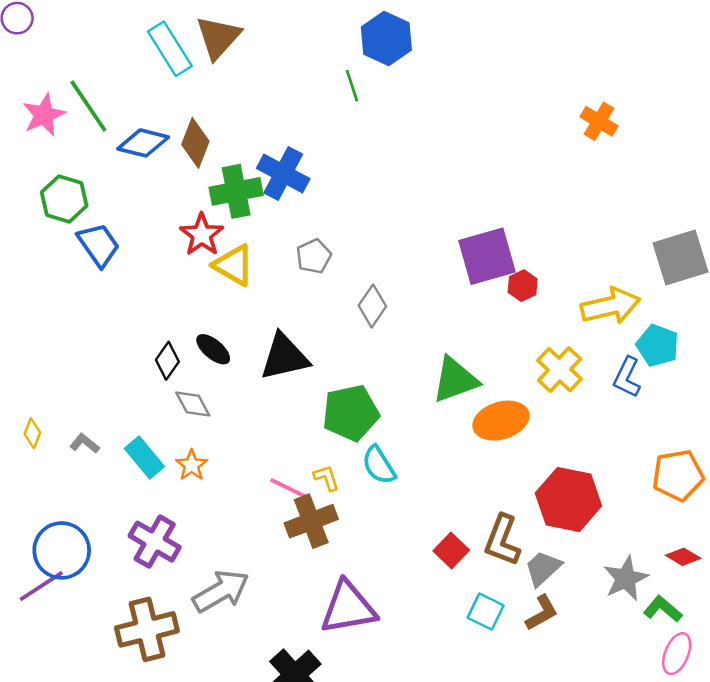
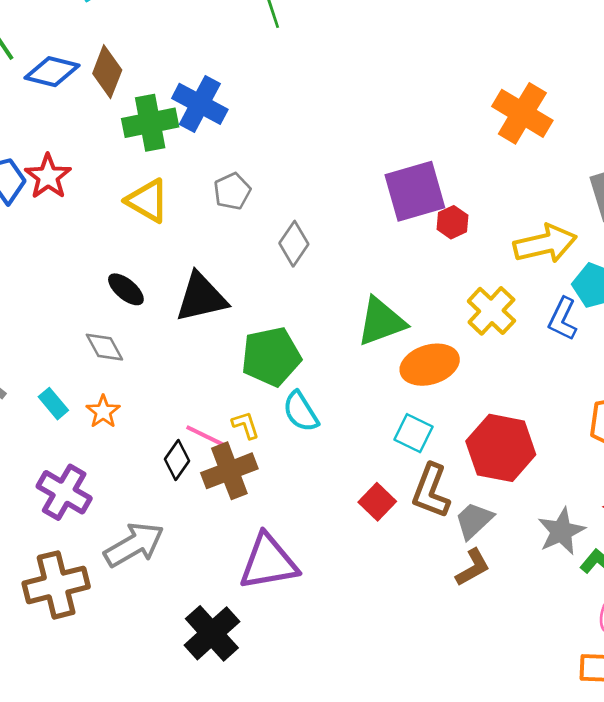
orange cross: (599, 121) -> (522, 113), moved, size x1.5
red star: (202, 235) -> (48, 176), moved
black diamond: (167, 361) -> (177, 460), moved
cyan rectangle: (144, 457) -> (53, 404), size x0.7
cyan square: (486, 612) -> (414, 433), moved

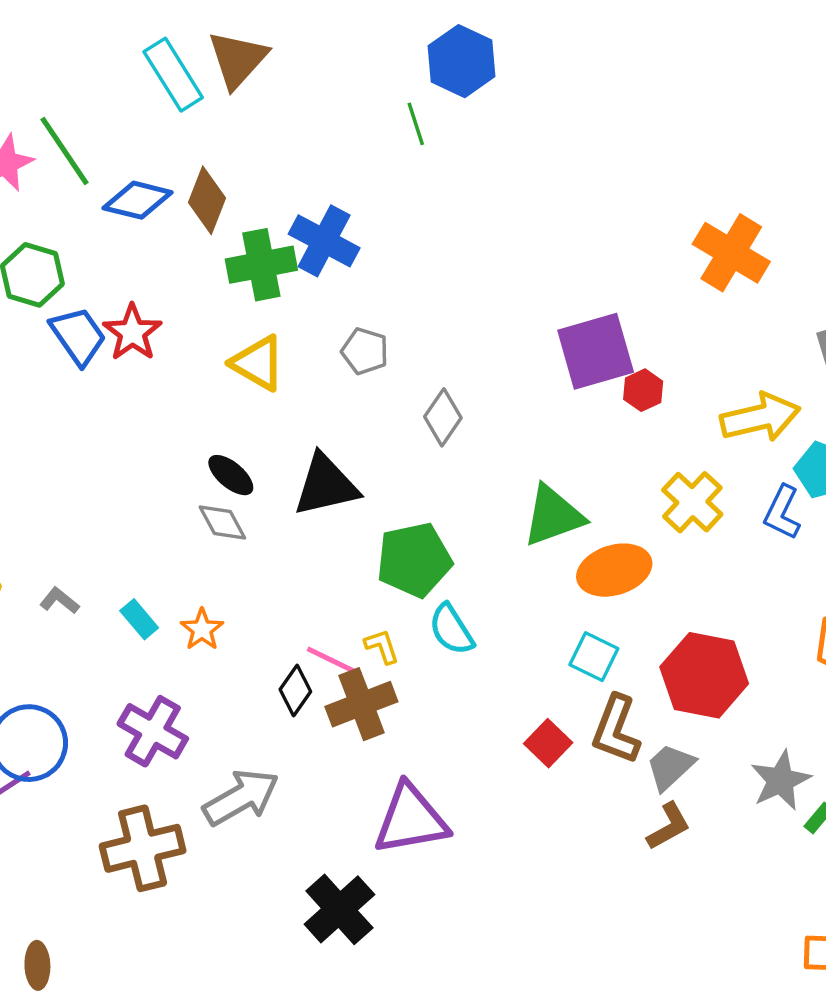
gray pentagon: (232, 191) -> (365, 351), turned -30
gray diamond: (104, 347) -> (222, 523), moved

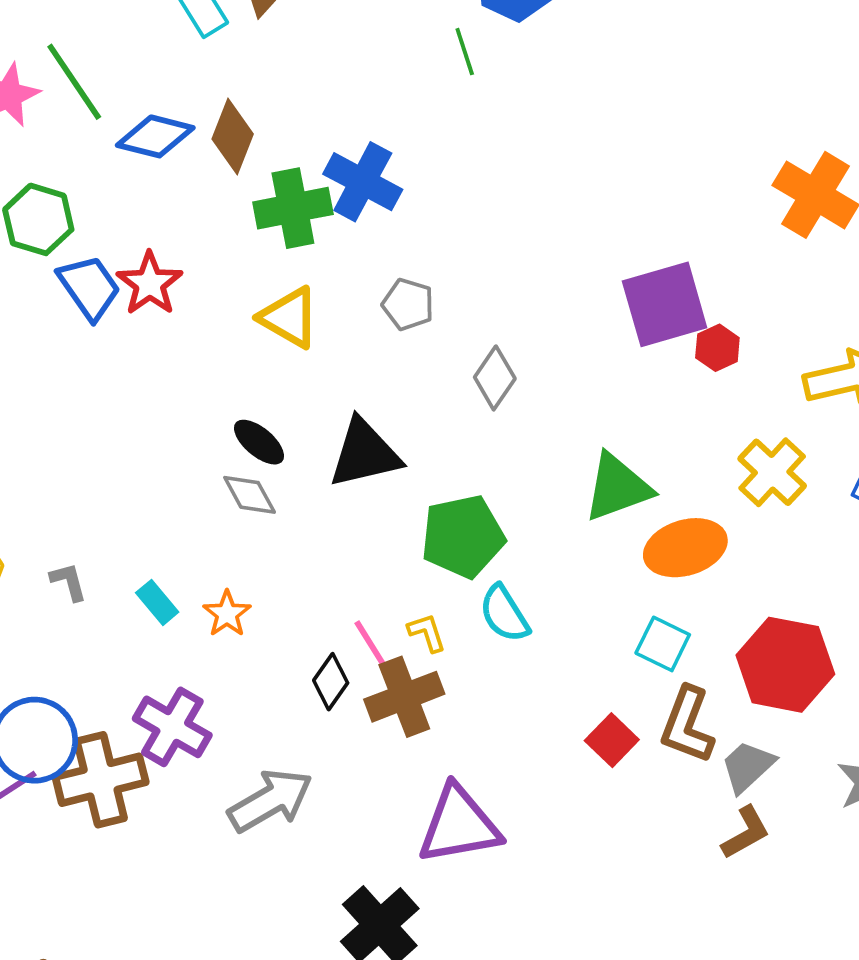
gray L-shape: (59, 601) -> (68, 582), turned 36
pink line: (334, 662) -> (374, 650), turned 32
brown cross: (143, 848) -> (101, 780), moved

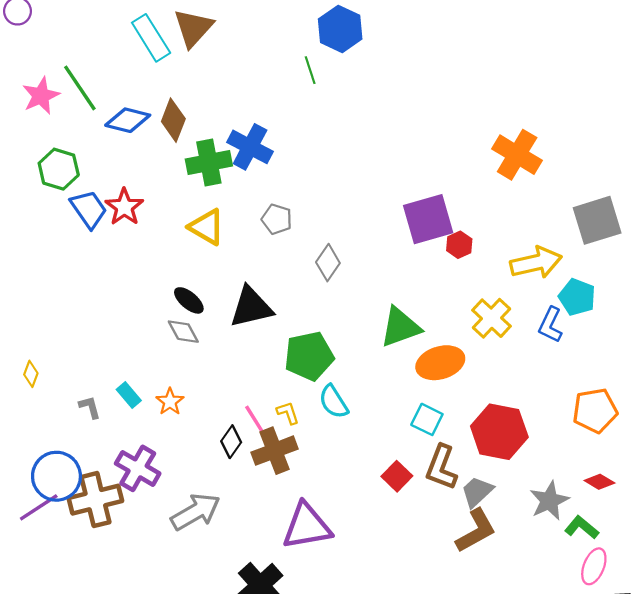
gray L-shape: (68, 582) -> (90, 407), moved
brown L-shape: (746, 833) -> (476, 531), size x1.4

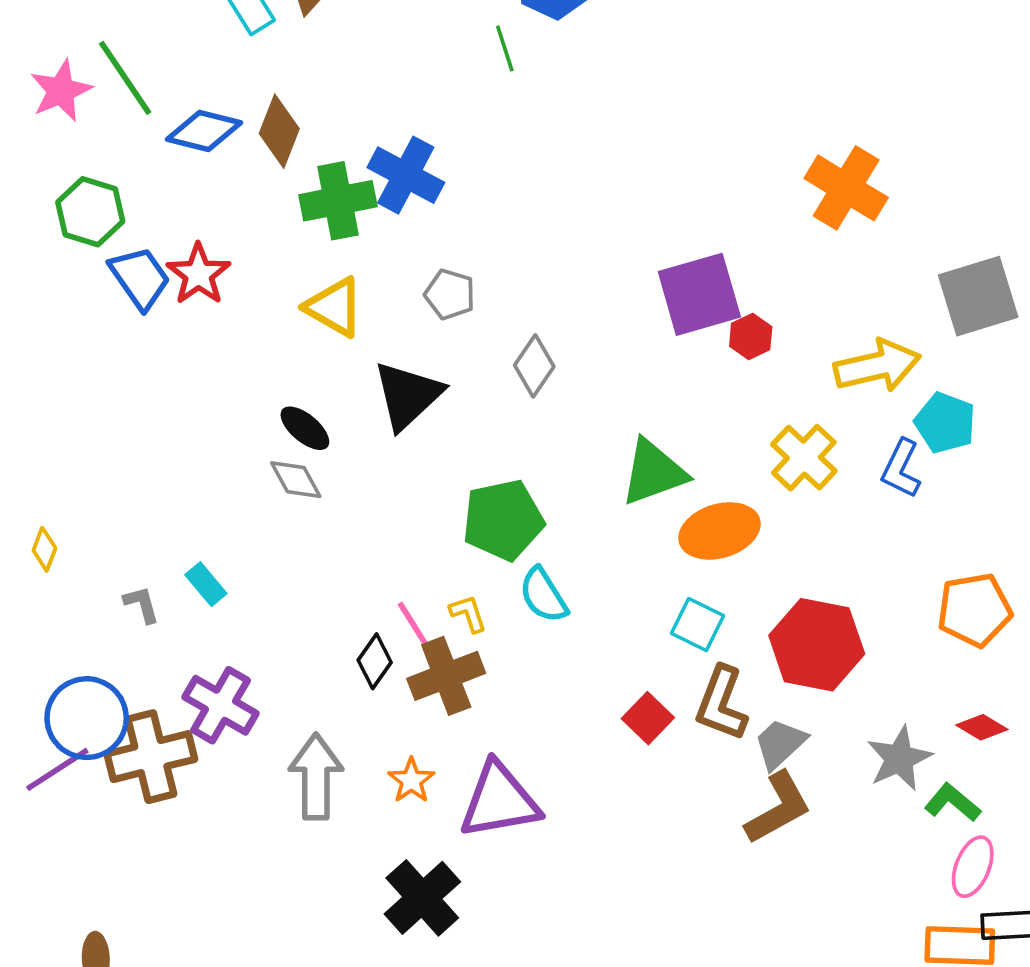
black triangle: (251, 307) -> (408, 395), moved, turned -30
orange star: (170, 402) -> (411, 780), moved
gray arrow: (196, 512) -> (316, 777), turned -60

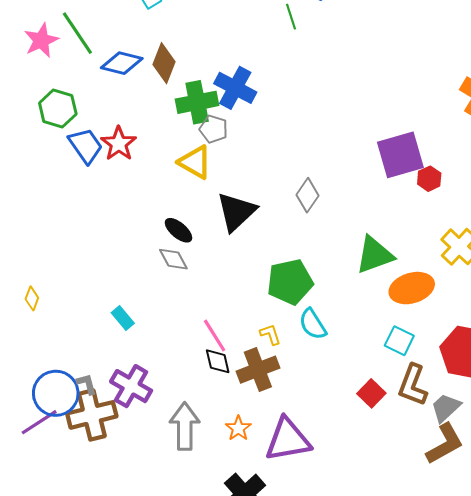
gray pentagon: (450, 294) -> (214, 129), moved
gray L-shape: (142, 604) -> (87, 384), moved
pink line: (417, 630) -> (215, 335), moved
black diamond: (375, 661) -> (218, 361), turned -48

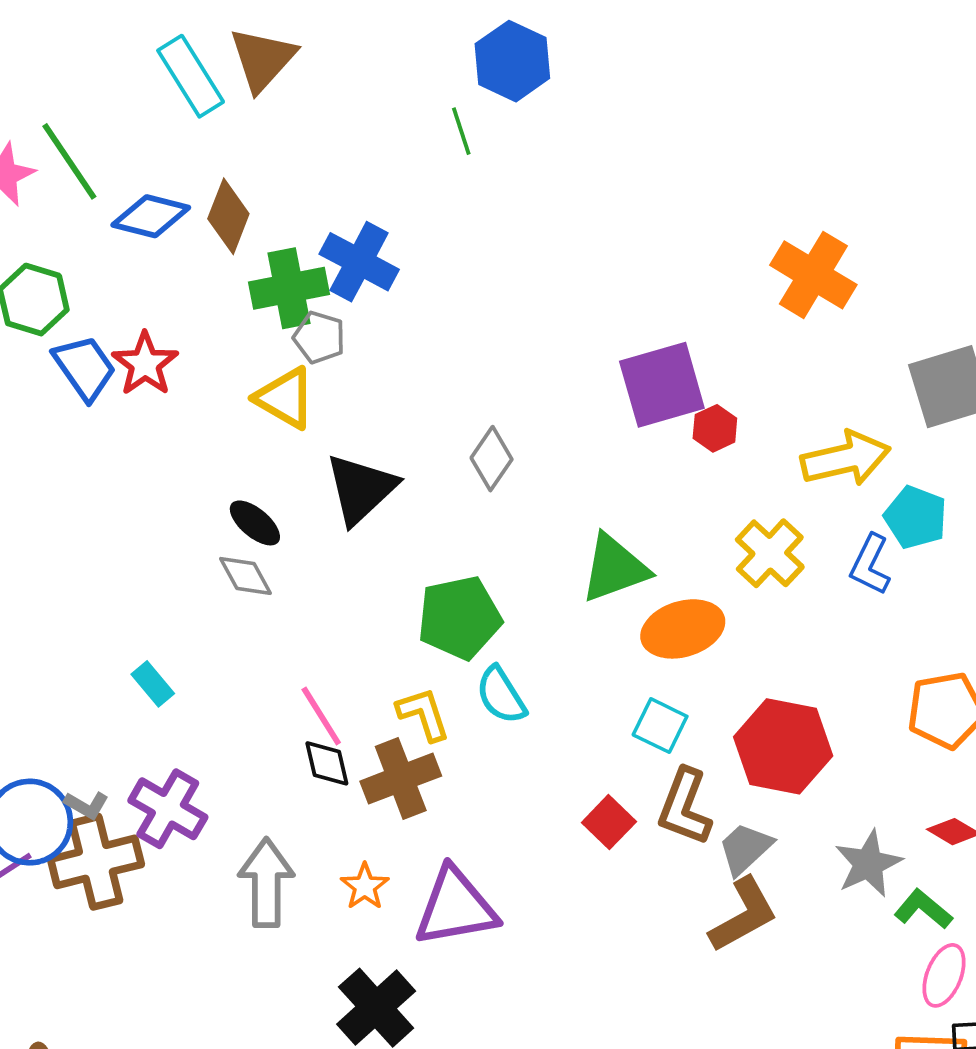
yellow L-shape: (270, 334) -> (423, 714), size x1.4
gray L-shape: (87, 384) -> (86, 805), turned 135

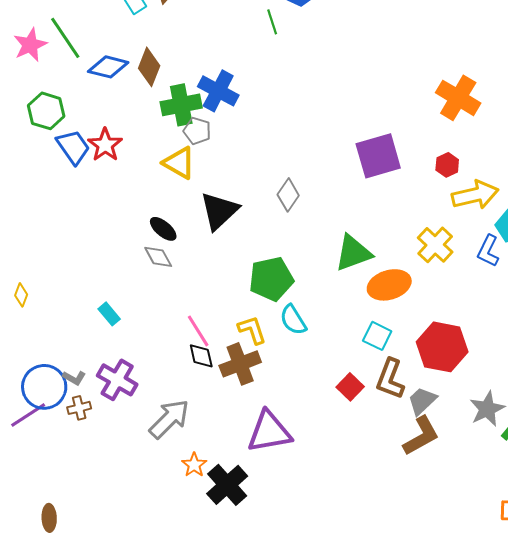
red hexagon: (715, 428) -> (447, 165), moved
brown cross: (96, 862) -> (79, 408), size x0.5
gray arrow: (266, 883) -> (169, 419), turned 45
orange star: (365, 886) -> (194, 465), moved

